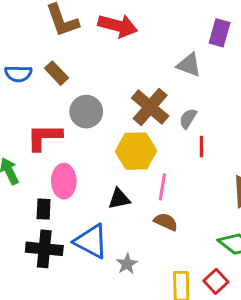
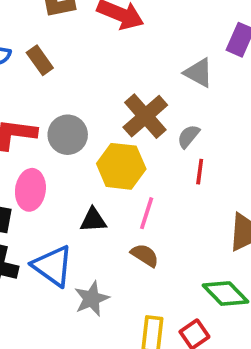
gray circle: (86, 112) -> (68, 135), moved
gray star: (127, 264) -> (92, 299), size x1.4

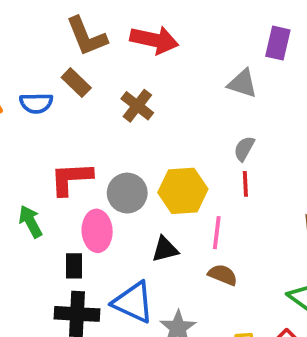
brown rectangle: (40, 60) -> (76, 83), moved
brown cross: (145, 116) -> (137, 106), moved, size x0.7
gray circle: (68, 135) -> (127, 193), moved
red line: (200, 172) -> (245, 184), moved

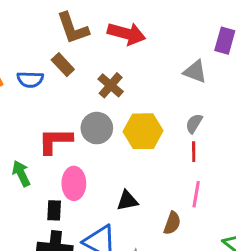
yellow hexagon: (183, 191) -> (143, 131), moved
gray circle: (127, 193) -> (97, 128), moved
pink line: (217, 233) -> (196, 194), moved
brown semicircle: (223, 275) -> (172, 223), turned 85

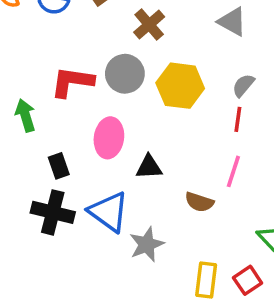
gray triangle: (195, 72) -> (232, 22), moved
pink ellipse: (74, 183) -> (109, 138), moved
black rectangle: (54, 210) -> (59, 166), turned -30
brown semicircle: (172, 223) -> (199, 202), turned 80

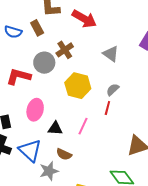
gray circle: (125, 74) -> (44, 63), moved
pink line: (233, 171) -> (83, 126), moved
brown semicircle: (199, 202) -> (64, 154), moved

